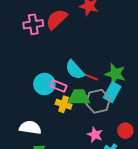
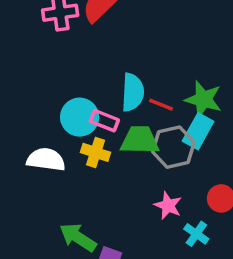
cyan semicircle: (75, 70) -> (133, 92), turned -135
yellow cross: (64, 104) -> (96, 152), moved
white semicircle: (30, 128) -> (46, 160), moved

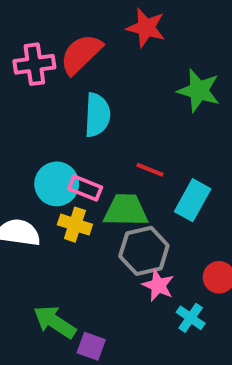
cyan semicircle: (133, 92) -> (97, 115), moved
green star: (203, 99) -> (199, 91), moved
gray hexagon: (173, 147) -> (144, 251), moved

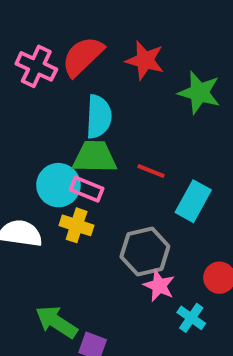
red star: (146, 28) -> (145, 60), moved
pink cross: (34, 64) -> (36, 66), turned 33
green trapezoid: (126, 210) -> (95, 157), moved

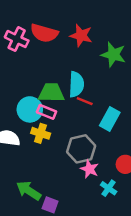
red semicircle: (83, 56) -> (44, 33), turned -120
cyan semicircle: (99, 117) -> (76, 84), moved

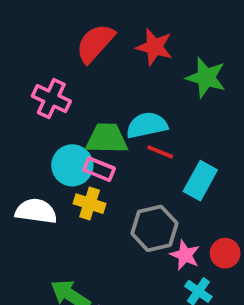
red semicircle: (44, 33) -> (95, 43), turned 116
pink cross: (17, 39) -> (51, 99), moved
cyan semicircle: (76, 84) -> (147, 125), turned -105
pink star: (89, 169) -> (185, 255), moved

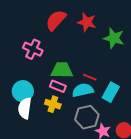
cyan semicircle: (147, 125) -> (83, 90), moved
cyan circle: (72, 165) -> (23, 91), moved
white semicircle: (36, 211) -> (25, 108), turned -90

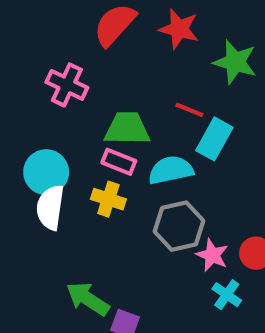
red line: (90, 77) -> (189, 110), moved
cyan rectangle: (111, 92) -> (214, 139), moved

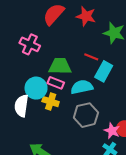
cyan circle: (46, 172) -> (36, 88), moved
pink star: (212, 255) -> (112, 131), moved

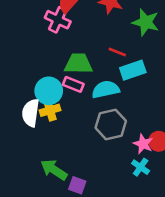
pink cross: (30, 44) -> (58, 20), moved
cyan rectangle: (104, 71) -> (133, 70), turned 42
yellow cross: (51, 102) -> (50, 110), moved, turned -35

